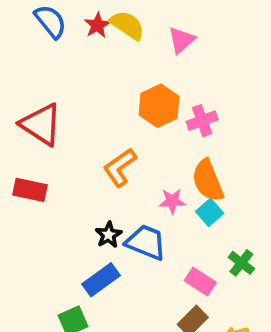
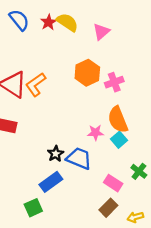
orange L-shape: (120, 167) -> (36, 84), moved

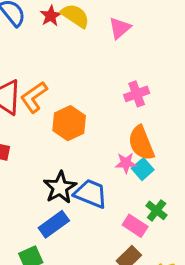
orange hexagon: (87, 73) -> (69, 123), moved
pink star: (95, 133) -> (126, 163), moved
black star: (56, 154) -> (60, 187), size x1.5
green cross: (139, 171) -> (157, 210), moved

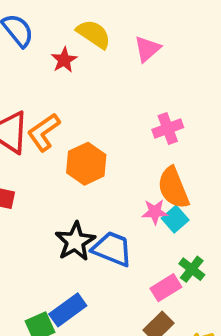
red star: (51, 16) -> (64, 60), moved
blue rectangle: (54, 224) -> (68, 310), moved
pink rectangle: (135, 226) -> (166, 288), turned -65

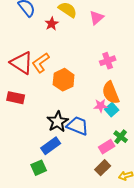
blue rectangle: (68, 310) -> (51, 146), moved

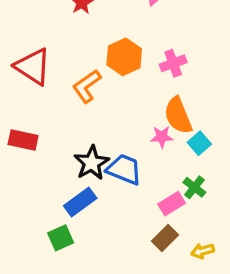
orange L-shape: (41, 63) -> (87, 86), moved
orange hexagon: (64, 80) -> (124, 57), moved
red rectangle: (16, 98) -> (23, 140), moved
cyan square: (112, 110) -> (199, 143), moved

